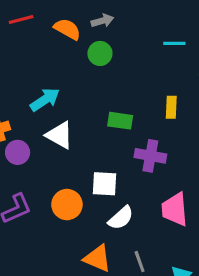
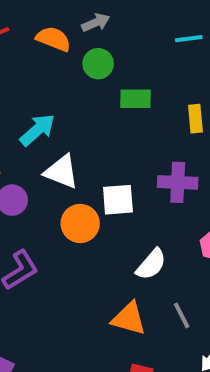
green rectangle: (120, 121) -> (135, 99), moved
white square: (105, 184) -> (118, 200), moved
orange circle: (67, 205) -> (80, 223), moved

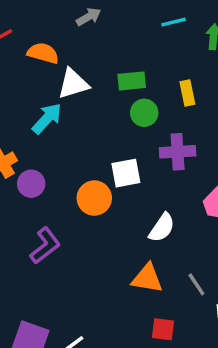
orange semicircle: (54, 39) -> (43, 53), moved
green circle: (98, 64) -> (144, 113), moved
white triangle: (61, 172) -> (73, 84), moved, turned -32
gray line: (182, 315) -> (196, 284), moved

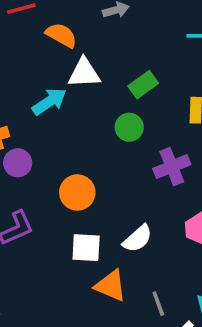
green rectangle: (132, 81) -> (143, 85), turned -44
green circle: (144, 113) -> (129, 127), moved
purple cross: (178, 152) -> (172, 167), turned -32
white square: (126, 173) -> (86, 248), moved

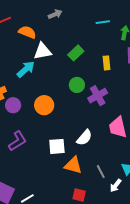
green circle: (129, 127) -> (77, 85), moved
orange circle: (77, 192) -> (44, 105), moved

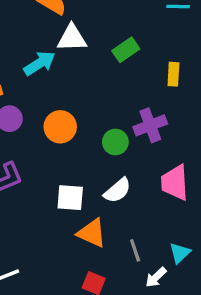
green circle: (77, 85) -> (115, 142), moved

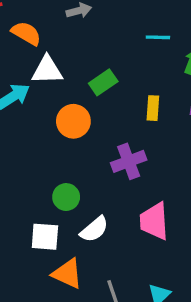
orange circle: (60, 127) -> (73, 121), moved
green circle: (115, 142) -> (66, 197), moved

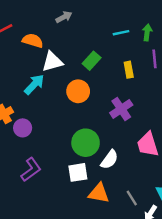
cyan line: (158, 37) -> (121, 33), moved
green circle: (66, 197) -> (86, 143), size x1.5

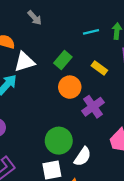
gray arrow: (64, 17) -> (35, 18), turned 77
yellow rectangle: (129, 70) -> (99, 68), turned -42
orange circle: (78, 91) -> (70, 87), moved

